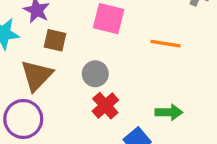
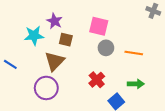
orange line: (166, 44) -> (134, 53), moved
gray circle: (95, 74) -> (106, 48), moved

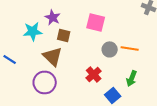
gray circle: (106, 48) -> (110, 49), moved
brown triangle: (55, 61) -> (53, 56), turned -30
green arrow: (136, 84) -> (132, 78), turned 112

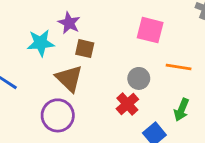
pink square: (96, 22) -> (150, 30), moved
gray circle: (110, 49) -> (139, 78), moved

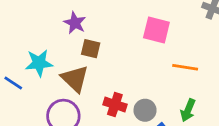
cyan star: (41, 43) -> (39, 63), moved
gray circle: (139, 78) -> (145, 110), moved
red cross: (127, 104) -> (115, 104), moved, turned -30

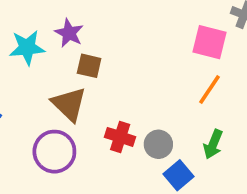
pink square: (156, 30) -> (209, 42), moved
cyan star: (39, 63) -> (27, 48), moved
orange line: (185, 67) -> (209, 90), turned -65

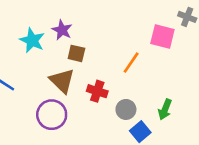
cyan star: (27, 48) -> (32, 40), turned 30
orange line: (209, 90) -> (131, 63), moved
red cross: (120, 137) -> (97, 91), moved

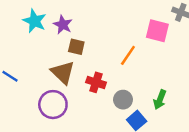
cyan star: (32, 40) -> (35, 21), moved

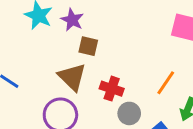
orange line: (128, 55) -> (166, 83), moved
gray circle: (123, 100) -> (129, 113), moved

